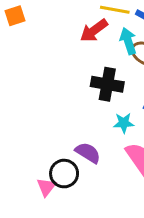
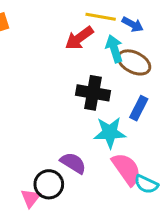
cyan star: (124, 123) -> (110, 133), size x1.5

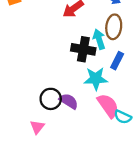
cyan arrow: (114, 49) -> (99, 39), moved
brown ellipse: (134, 62) -> (114, 27), turned 70
black circle: (49, 184) -> (51, 99), moved

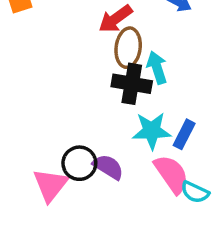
brown ellipse: (114, 27) -> (128, 48), moved
blue rectangle: (117, 61) -> (184, 134), moved
pink triangle: (37, 127) -> (50, 185), moved, size x1.5

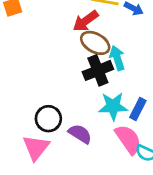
brown ellipse: (128, 48) -> (95, 43), turned -68
black cross: (132, 84) -> (98, 70), turned -32
black circle: (79, 163) -> (48, 119), moved

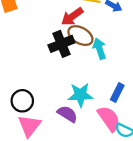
black cross: (98, 70) -> (61, 44), moved
cyan star: (113, 106) -> (80, 95), moved
black circle: (48, 119) -> (22, 101), moved

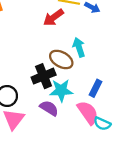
brown ellipse: (80, 36) -> (61, 59), moved
black cross: (61, 44) -> (44, 76), moved

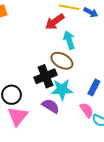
cyan arrow: (79, 47) -> (69, 40), moved
pink semicircle: (88, 113) -> (87, 110), size x0.7

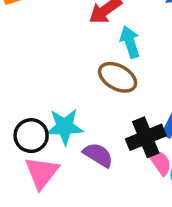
black cross: (45, 76) -> (146, 137), moved
cyan star: (62, 90) -> (65, 127), moved

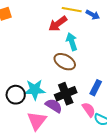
black cross: (146, 137) -> (66, 94), moved
pink triangle: (42, 173) -> (37, 121), moved

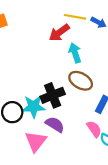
brown ellipse: (65, 62) -> (81, 81), moved
black cross: (66, 94) -> (53, 95), moved

